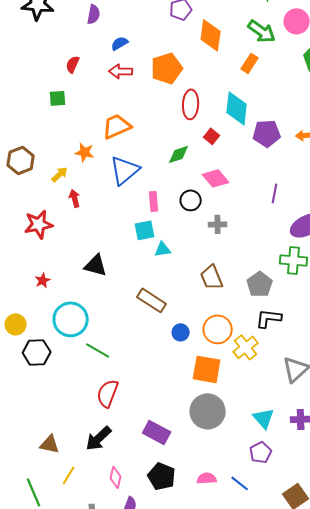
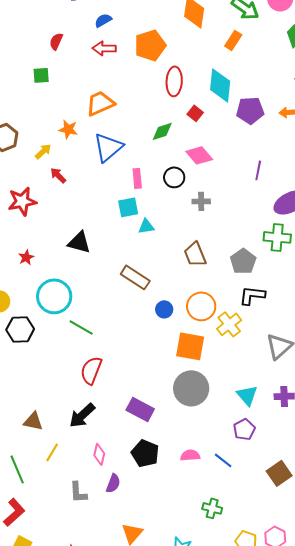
red arrow: (75, 198) -> (58, 175), turned -30

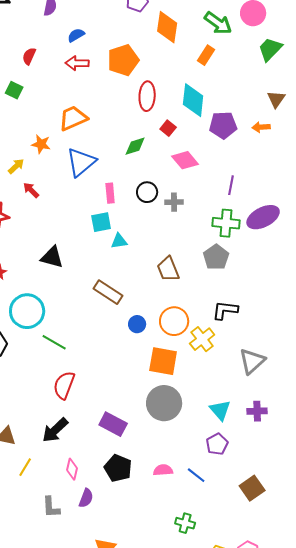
green square: (41, 75) -> (14, 90), turned 30
pink diamond: (199, 155) -> (185, 160), moved
gray cross: (201, 201) -> (174, 202), moved
green cross: (277, 237) -> (226, 223), moved
gray pentagon: (243, 261) -> (216, 257), moved

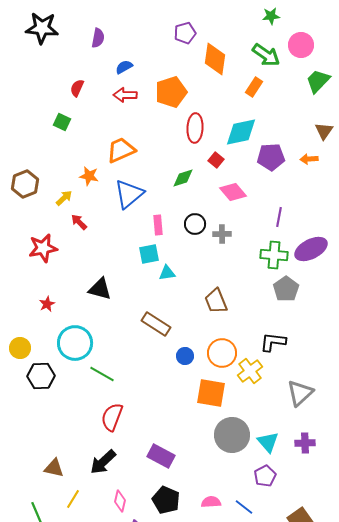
cyan diamond: (193, 100) -> (241, 132), turned 72
gray pentagon: (216, 257) -> (286, 289), moved
gray circle: (164, 403) -> (232, 435), moved

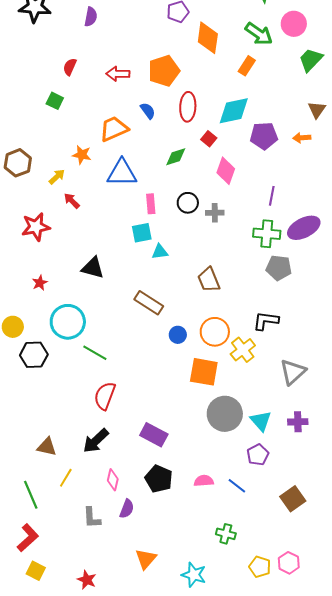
blue semicircle: (124, 67) -> (148, 111), moved, turned 84
pink diamond: (233, 192) -> (226, 171), turned 60
blue triangle: (129, 194) -> (122, 173), turned 40
gray pentagon: (286, 289) -> (279, 268), turned -30

